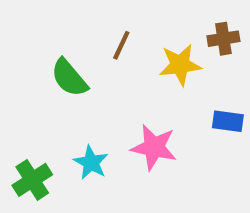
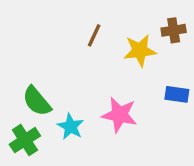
green semicircle: (69, 78) -> (37, 101), moved

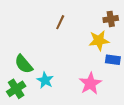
yellow star: (140, 51) -> (99, 40), moved
pink star: (120, 115) -> (90, 83), moved, turned 30

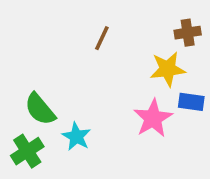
pink star: (90, 83) -> (153, 118), moved

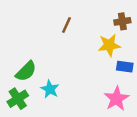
green semicircle: (40, 109) -> (26, 71), turned -95
pink star: (153, 118) -> (116, 99), moved

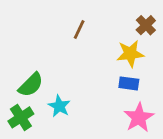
brown cross: (122, 21) -> (146, 25), turned -35
blue rectangle: (125, 67) -> (129, 83), moved

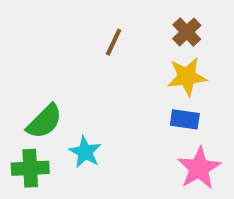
brown cross: (146, 25) -> (187, 32), moved
green cross: (21, 117) -> (30, 168), turned 30

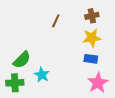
brown cross: (187, 32) -> (92, 16), turned 32

